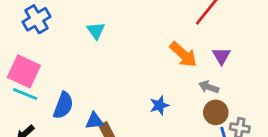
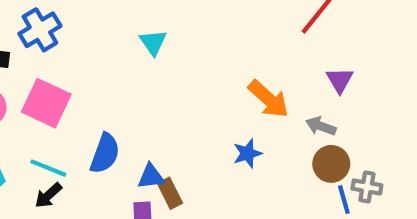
blue cross: (37, 19) -> (40, 30), moved
orange arrow: (183, 55) -> (268, 99), moved
cyan line: (25, 94) -> (48, 168), moved

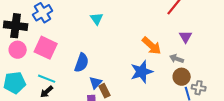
blue semicircle: (105, 153) -> (82, 63), moved
blue star: (247, 153) -> (142, 72), size x1.6
blue triangle: (151, 176) -> (96, 83), turned -40

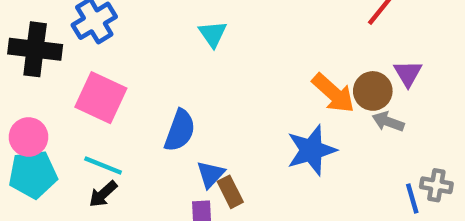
pink circle: (18, 50) -> (29, 137), moved
brown circle: (182, 77) -> (373, 91), moved

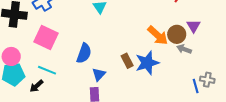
brown rectangle: (230, 192) -> (127, 61), moved
black arrow: (103, 194) -> (36, 86), moved

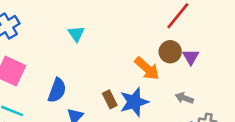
brown circle: (177, 34) -> (170, 52), moved
gray arrow: (184, 49) -> (184, 98), moved

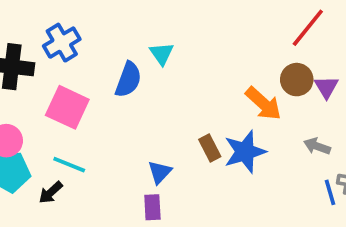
blue semicircle: (57, 90) -> (128, 80), moved

